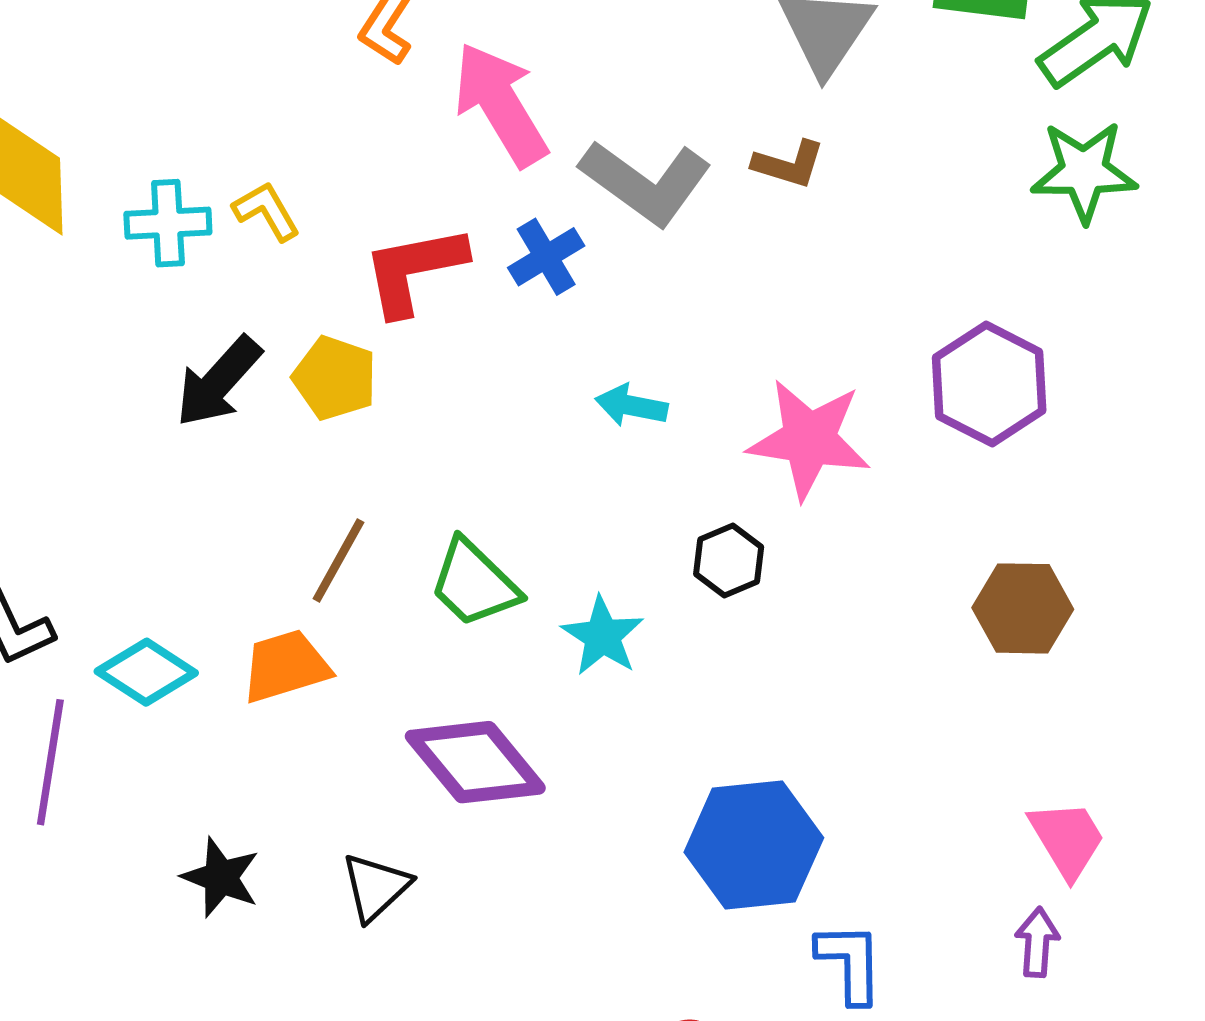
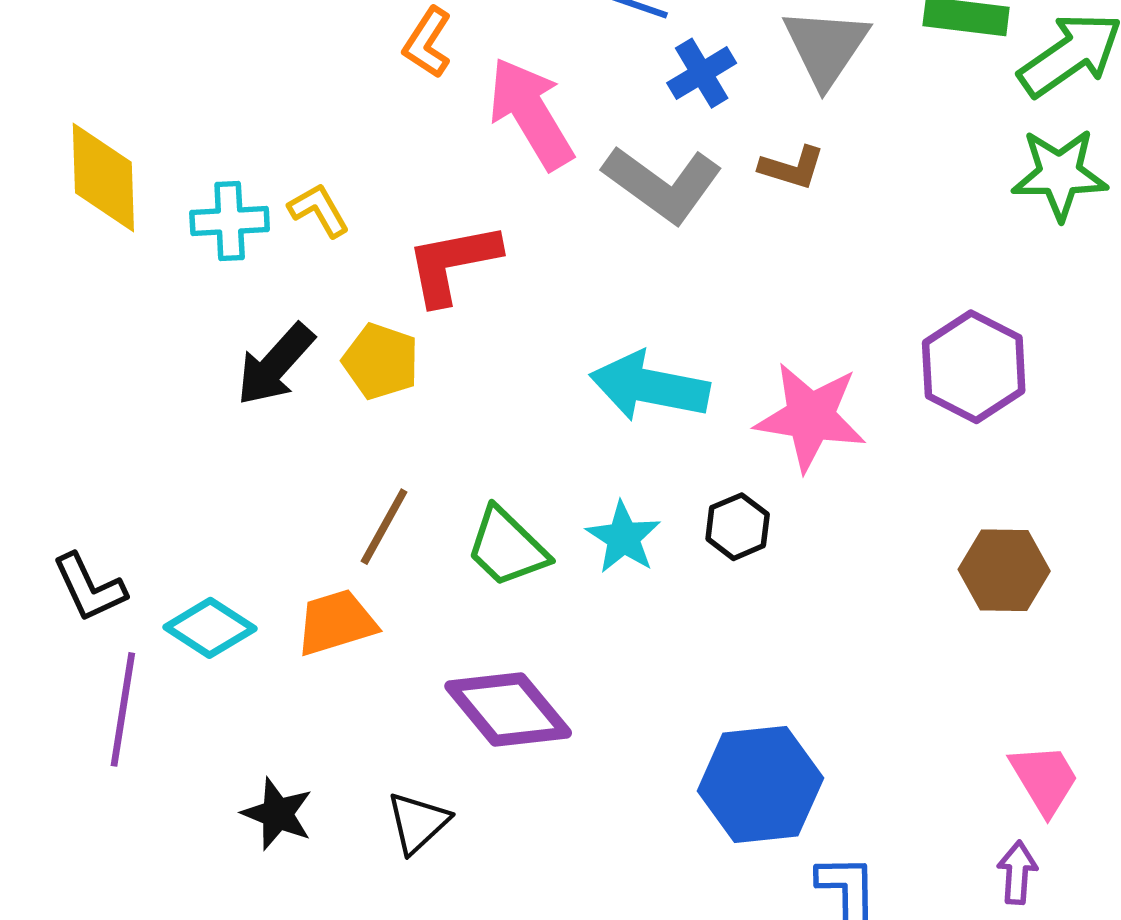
blue cross: (546, 257) -> (702, 73), moved
cyan arrow: (631, 406) -> (649, 386), size x1.8
cyan star: (603, 636) -> (623, 538), moved

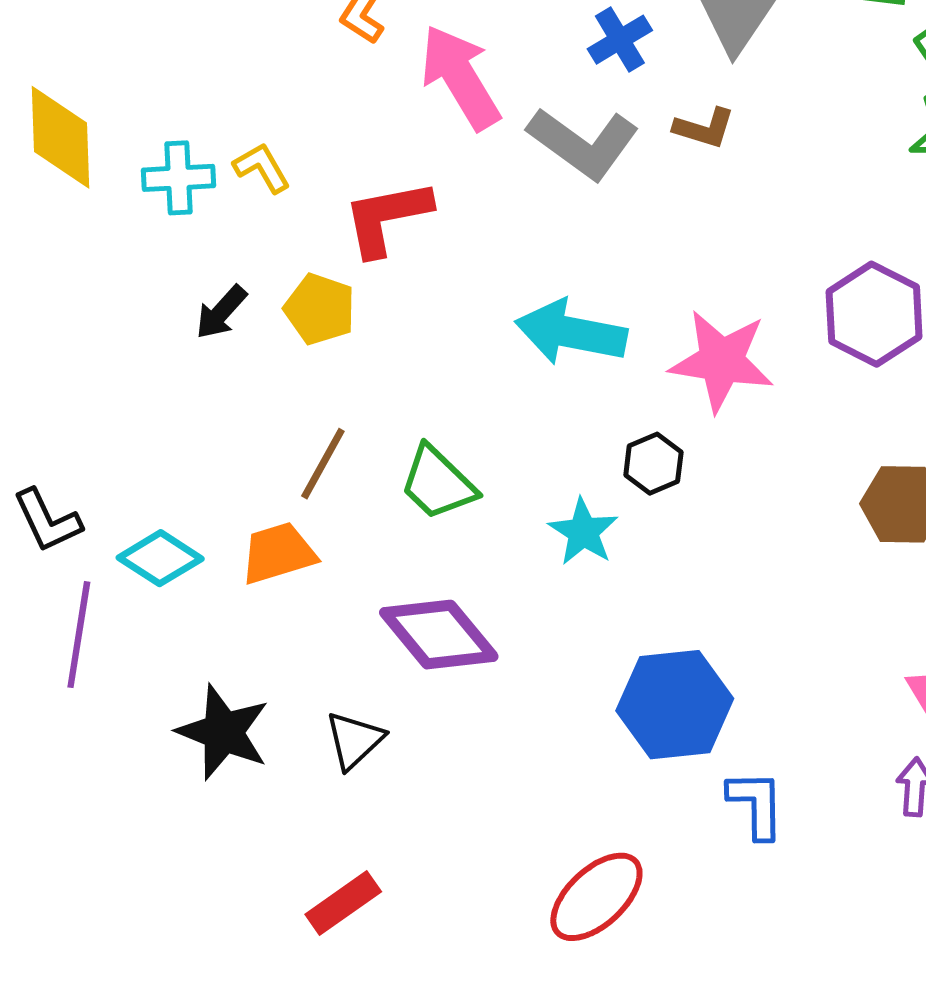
black arrow: (275, 365) -> (221, 312), size x0.7
cyan star: (623, 538) -> (583, 532), moved
black star: (277, 814) -> (223, 732), size x1.4

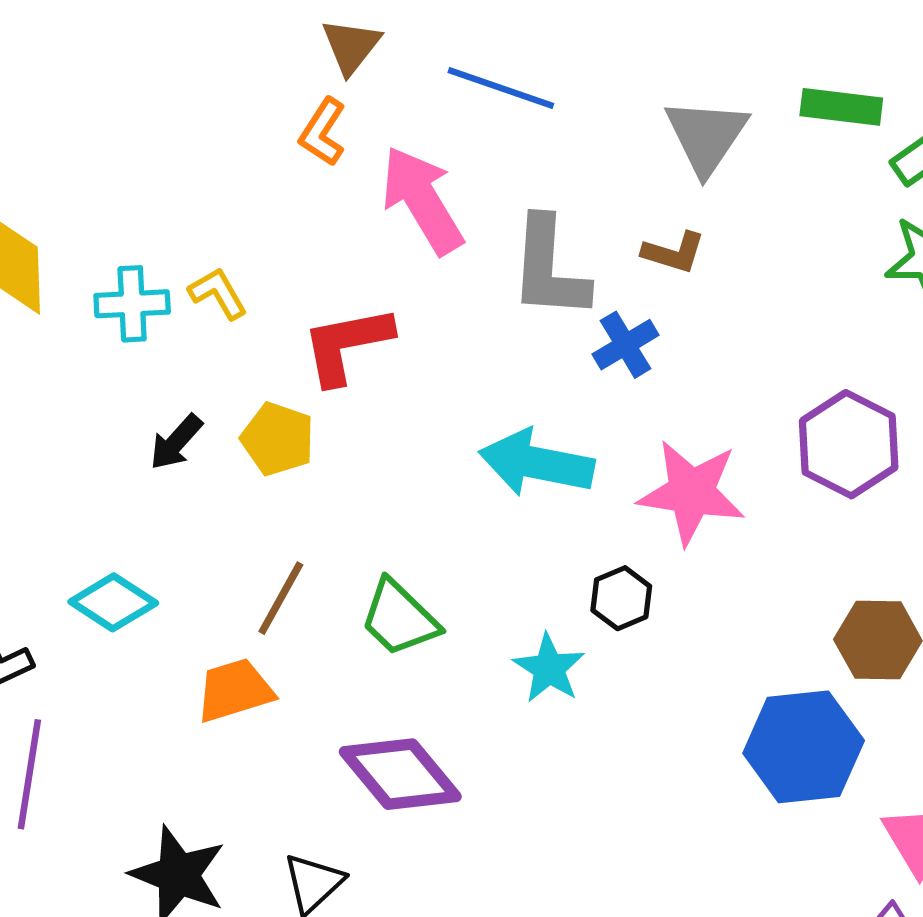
blue cross: (620, 40) -> (625, 345), moved
gray L-shape: (583, 143) -> (549, 268), turned 58
cyan diamond: (160, 558) -> (113, 602), moved
blue hexagon: (675, 705) -> (804, 747), moved

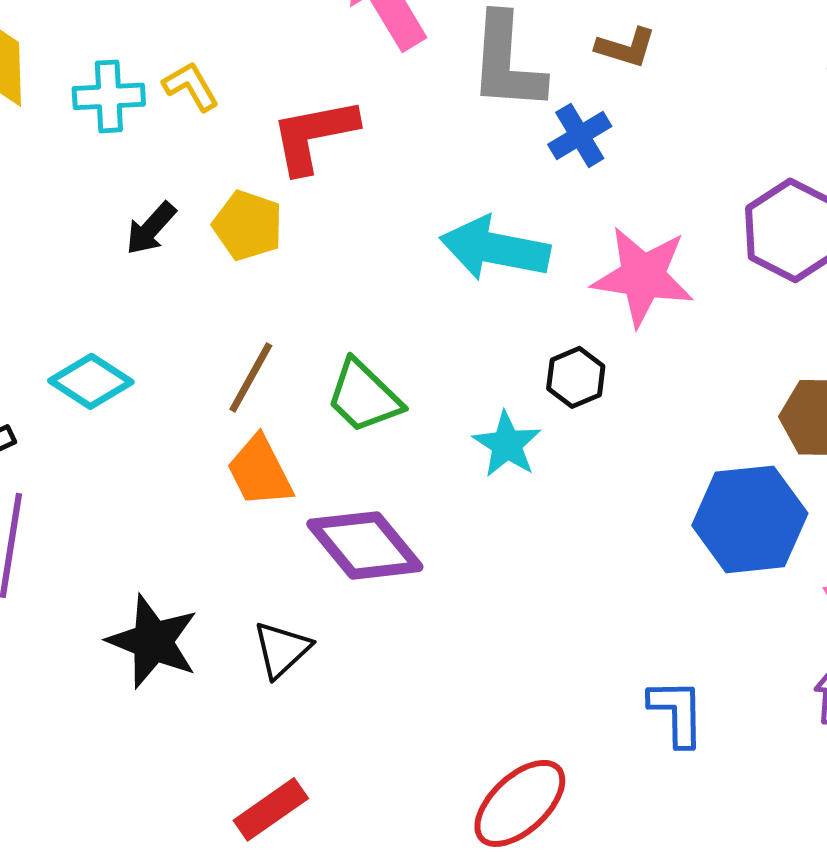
orange trapezoid: (235, 690) -> (260, 471), moved, turned -100

